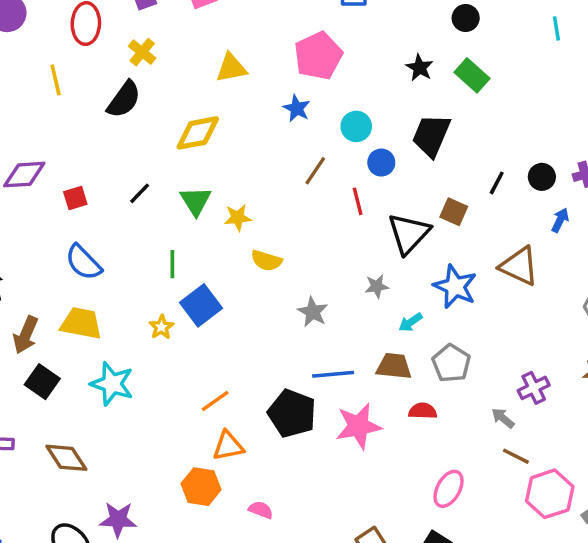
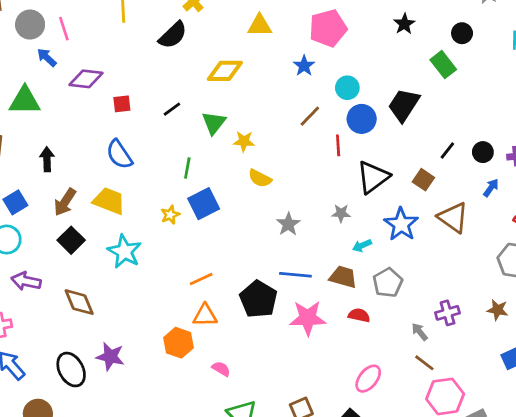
black circle: (466, 18) -> (462, 33), moved
black star: (420, 68) -> (404, 24), moved
blue circle: (381, 163) -> (362, 119), size x1.4
brown square: (454, 212) -> (423, 180), moved

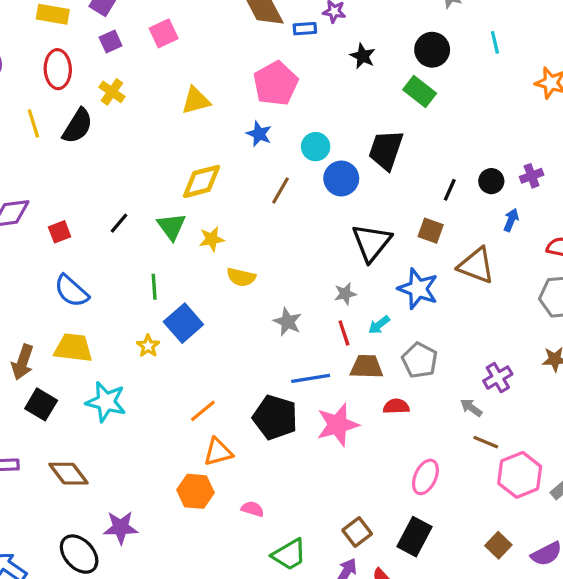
black circle: (462, 33) -> (432, 50), size x1.4
black semicircle: (173, 35) -> (78, 126), moved
yellow diamond: (225, 71) -> (202, 181), moved
red line: (338, 145) -> (344, 333), moved

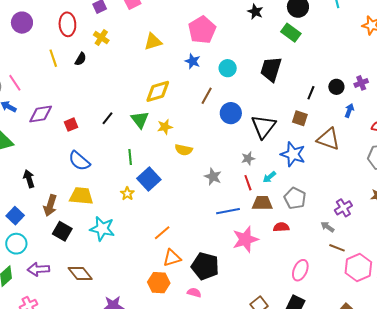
black semicircle: (78, 126) -> (81, 59), size x0.6
blue circle: (341, 178) -> (231, 113), moved
black pentagon: (275, 417) -> (205, 266), moved

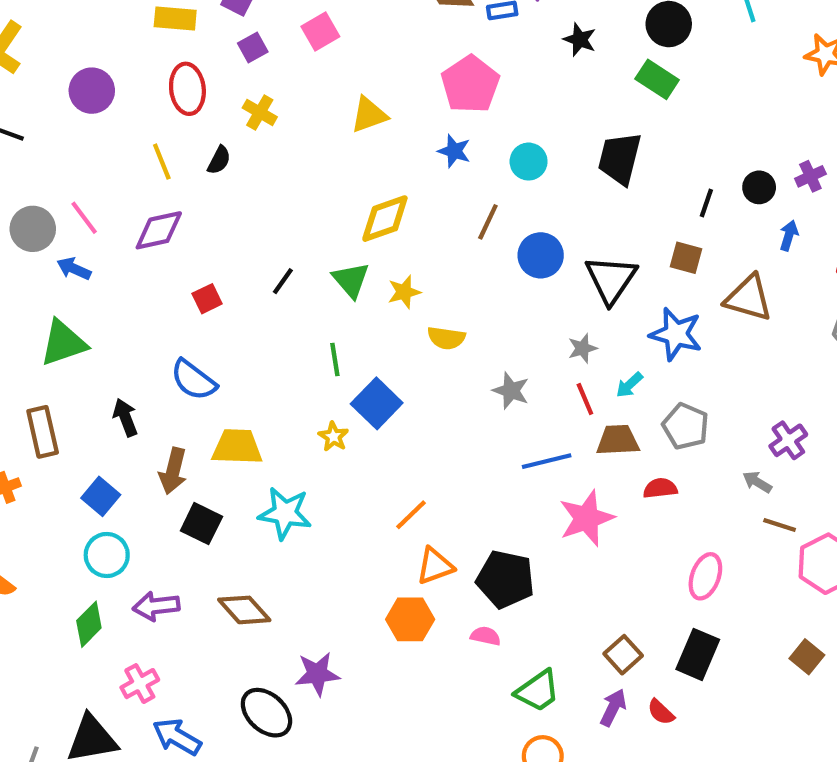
purple diamond: (41, 114) -> (159, 230), moved
blue semicircle: (79, 161) -> (193, 380), moved

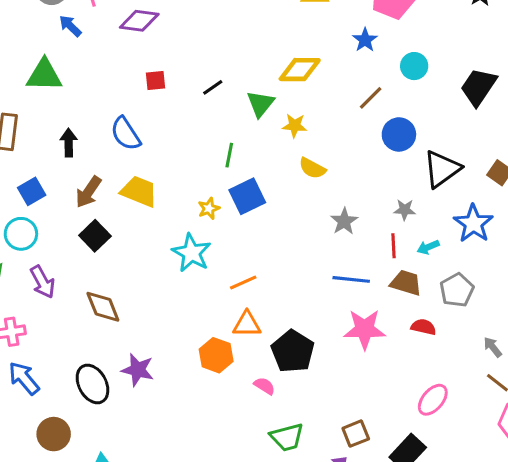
cyan star: (285, 513) -> (191, 253), moved
purple arrow: (156, 606) -> (43, 282), turned -132

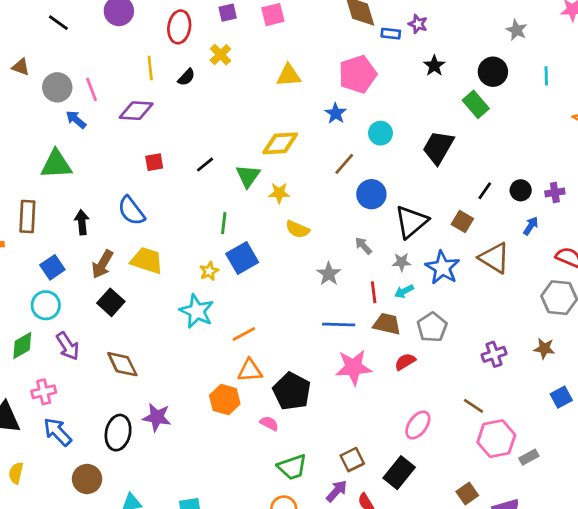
gray star: (405, 210) -> (402, 262), moved
red semicircle: (423, 327) -> (405, 362), turned -40
gray arrow: (493, 347) -> (363, 246), moved
black ellipse: (92, 384) -> (118, 433), turned 44

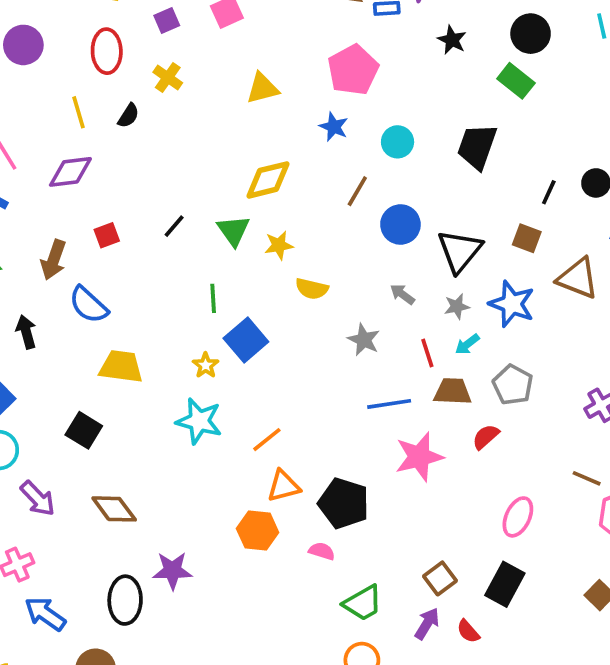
brown arrow: (102, 264) -> (54, 260), moved

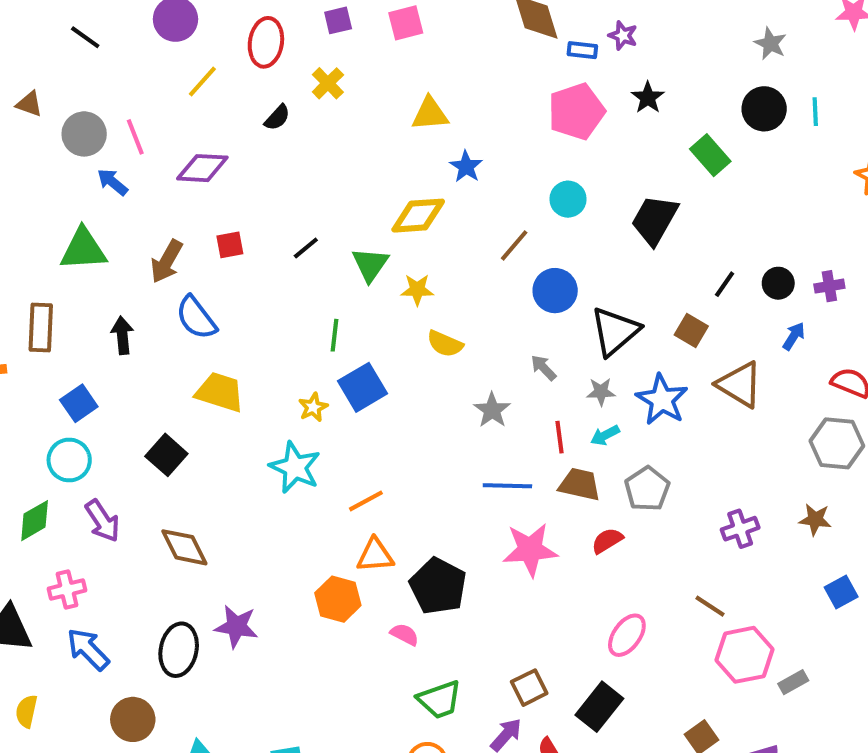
black circle: (531, 34) -> (764, 109), moved
pink pentagon: (353, 70) -> (576, 111), moved
yellow line: (78, 112) -> (202, 82), moved, turned 48
blue star: (334, 127) -> (466, 167), moved

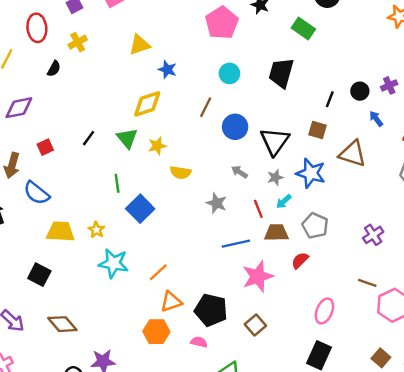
yellow cross: (328, 83) -> (78, 42), turned 30
blue arrow: (794, 336) -> (376, 119), turned -56
yellow star: (313, 407) -> (96, 230), moved
brown square: (529, 688) -> (255, 325), moved

